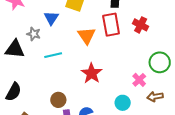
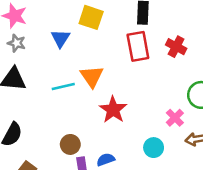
gray star: (34, 34) -> (17, 43), moved
orange triangle: (87, 36) -> (92, 76), moved

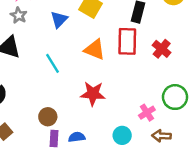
orange triangle: (92, 76) -> (95, 50), moved, turned -45
cyan line: (63, 87) -> (52, 63), turned 60
red star: (113, 110) -> (93, 94), turned 30

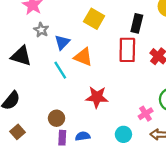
gray star: (19, 15) -> (41, 30), moved
blue triangle: (59, 19) -> (62, 42), moved
orange triangle: (95, 50) -> (83, 57), moved

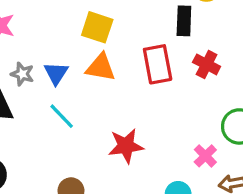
black rectangle: (137, 23) -> (184, 21), moved
gray star: (41, 30) -> (22, 74), moved
orange triangle: (83, 57) -> (101, 67), moved

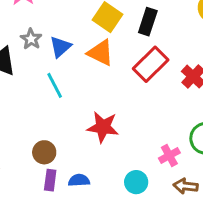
black rectangle: (184, 21) -> (148, 22), moved
red rectangle: (158, 64) -> (151, 64), turned 40

